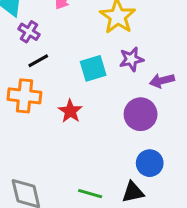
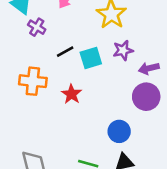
black line: (38, 61) -> (65, 52), moved
purple circle: (141, 114) -> (146, 97), moved
blue circle: (150, 163) -> (119, 131), moved

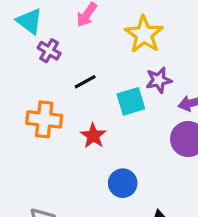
cyan square: (91, 58) -> (131, 101), moved
blue circle: (119, 131) -> (123, 183), moved

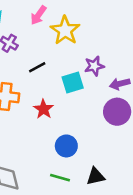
yellow star: (144, 34) -> (65, 30), moved

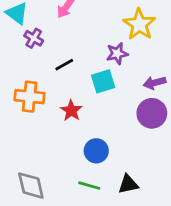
yellow star: (65, 30) -> (139, 24), moved
purple star: (94, 66) -> (117, 54), moved

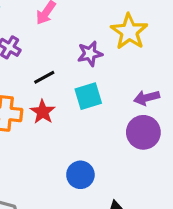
purple star: (117, 54) -> (90, 54), moved
red star: (71, 111) -> (43, 112), moved

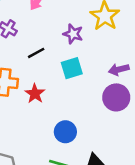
purple star: (90, 54) -> (73, 34), turned 30
red star: (43, 112) -> (35, 94), moved

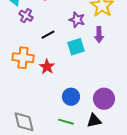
purple arrow: (119, 69) -> (99, 35), moved, turned -77
purple circle: (116, 97) -> (104, 99), moved

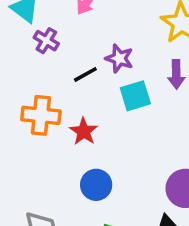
purple star: (77, 20) -> (119, 58), moved
blue circle: (71, 97) -> (96, 185), moved

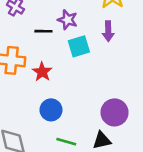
black line: (85, 74) -> (43, 31), turned 30

